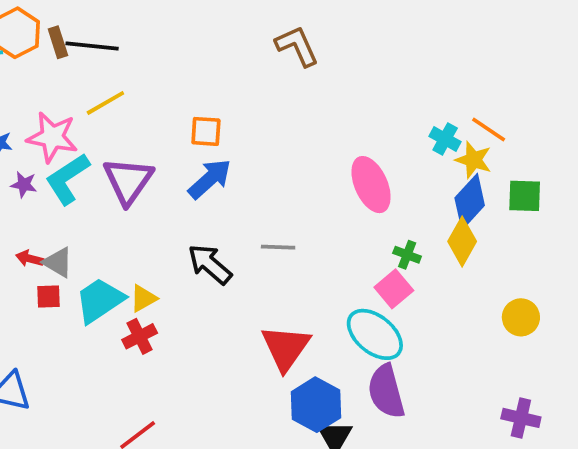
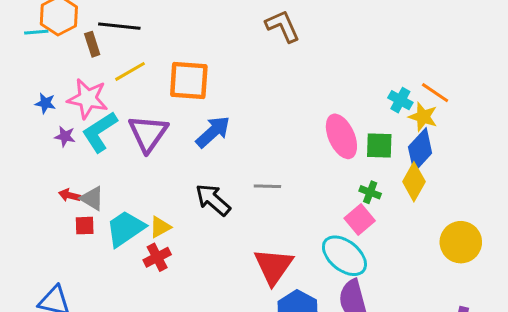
brown rectangle: (58, 42) -> (92, 44), moved
orange square: (206, 131) -> (189, 80), moved, size x1.6
green square: (525, 196) -> (379, 145), moved
yellow circle: (521, 317) -> (461, 242), size x1.4

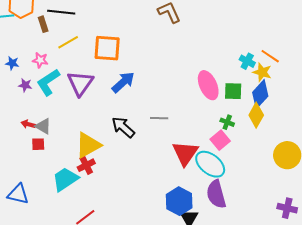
pink star: (88, 99) -> (40, 60), size x0.6
yellow triangle: (160, 227) -> (88, 145), size x1.8
cyan trapezoid: (125, 229) -> (65, 179), moved
red triangle: (273, 266) -> (185, 153), moved

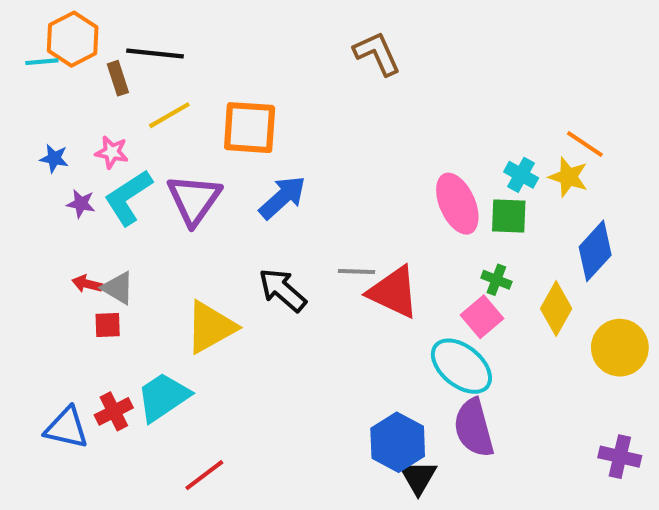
cyan cross: (247, 61) -> (521, 175), moved
blue diamond: (260, 94) -> (595, 251), moved
yellow diamond: (256, 115) -> (556, 309), moved
red triangle: (185, 153) -> (394, 292), moved, turned -40
red cross: (86, 165) -> (114, 411), moved

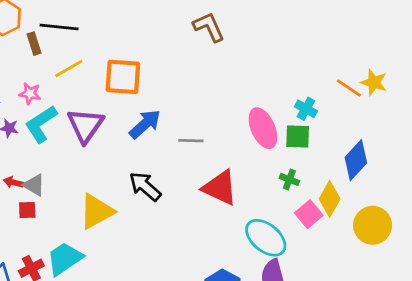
yellow star: (568, 177) -> (374, 82), moved
gray line: (357, 272) -> (191, 141), moved
pink square: (482, 317) -> (309, 214), moved

